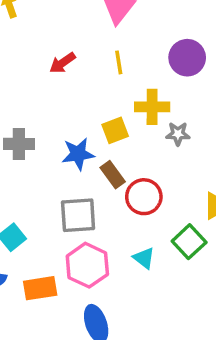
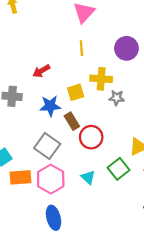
red arrow: (63, 63) -> (41, 71), moved
gray square: (78, 215) -> (47, 146), turned 35
orange rectangle: (40, 288) -> (21, 177), moved

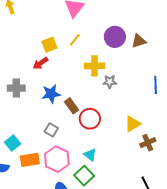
yellow line: (81, 48) -> (75, 40), turned 48
yellow square: (76, 92) -> (49, 45), moved
gray square: (47, 146) -> (51, 130), size x0.6
green square: (118, 169) -> (84, 176), moved

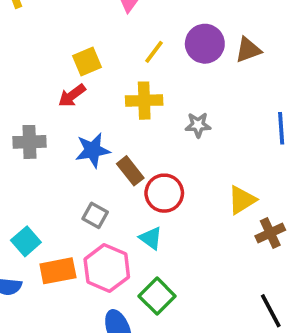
yellow line: (75, 40) -> (154, 52), moved
yellow cross: (94, 66) -> (144, 101), moved
cyan triangle: (90, 155) -> (151, 238), moved

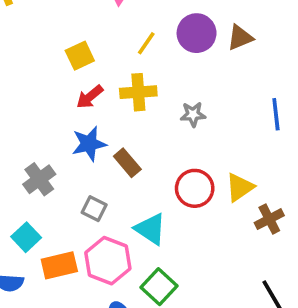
red arrow: (72, 96) -> (90, 97), moved
gray cross: (29, 142) -> (39, 179), moved, turned -32
red circle: (164, 193) -> (195, 188), moved
cyan triangle: (151, 238) -> (150, 229), size x1.4

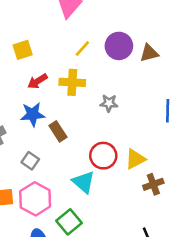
yellow square: (80, 56) -> (23, 50), moved
cyan triangle: (150, 229) -> (84, 182), moved

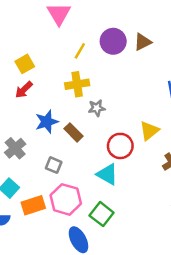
red arrow: (37, 81) -> (24, 90), moved
gray star: (109, 103) -> (97, 108), moved
yellow triangle: (135, 159) -> (149, 131), moved

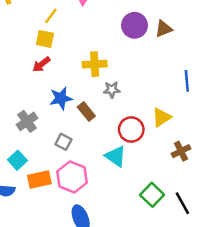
yellow line: (80, 51) -> (51, 16), moved
yellow square: (25, 64) -> (45, 39), turned 36
green square: (102, 214) -> (152, 195), moved

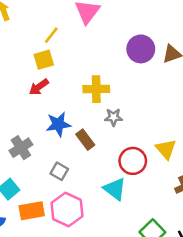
yellow square: (45, 39) -> (44, 60), turned -30
yellow triangle: (161, 117) -> (166, 149), turned -40

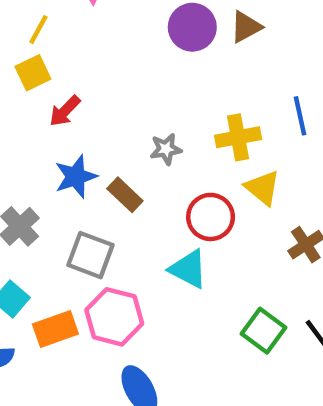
red arrow: (39, 87) -> (65, 111), moved
yellow cross: (96, 89) -> (238, 137), moved
gray square: (59, 171) -> (90, 255), size x1.5

